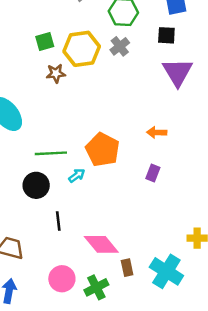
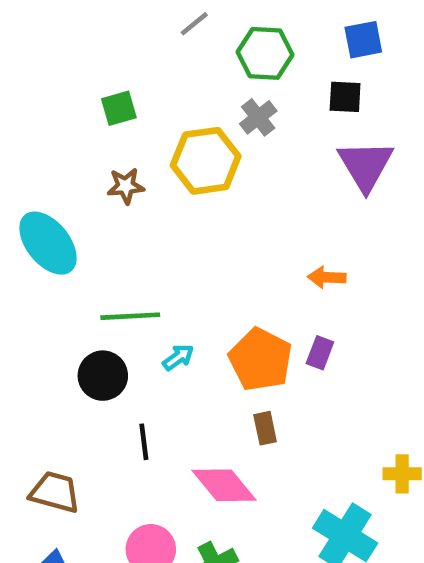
yellow hexagon: (82, 49) -> (206, 161), moved
brown star: (56, 73) -> (126, 186), moved
orange pentagon: (103, 150) -> (260, 360), moved
brown rectangle: (127, 268) -> (265, 428), moved

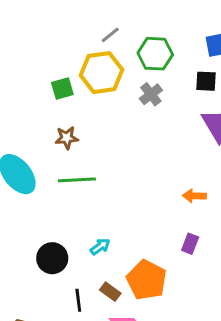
yellow hexagon: (206, 161) -> (102, 73), moved
green line: (130, 316) -> (77, 180), moved
orange pentagon: (260, 360) -> (147, 280), moved
brown rectangle: (265, 428) -> (110, 292), moved, turned -42

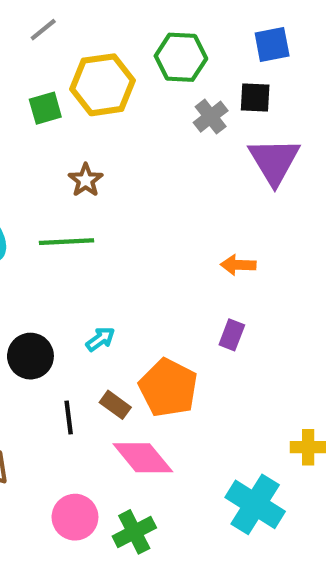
gray line: (110, 35) -> (43, 30), moved
gray cross: (151, 94) -> (211, 117), moved
brown star: (67, 138) -> (86, 180), moved, turned -30

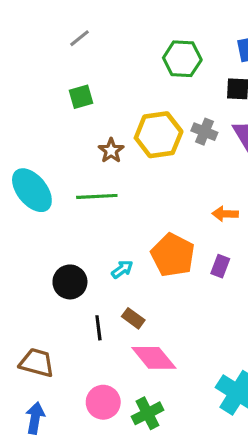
yellow hexagon: (103, 85) -> (159, 135), moved
gray cross: (211, 117) -> (204, 132), moved, turned -30
orange pentagon: (168, 388) -> (173, 255), moved

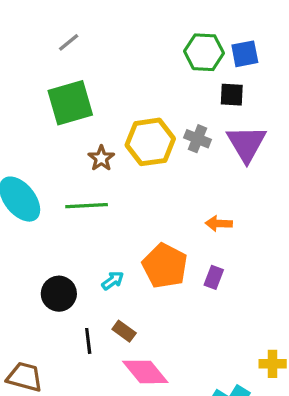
green hexagon: (182, 59) -> (204, 52), moved
green square: (81, 97) -> (70, 103), size x1.8

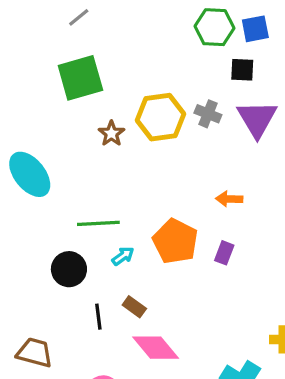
green line: (87, 206) -> (98, 223), moved

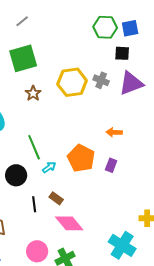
purple triangle: (257, 119) -> (131, 83), turned 40
brown star: (111, 133) -> (33, 93), moved
green line: (98, 223) -> (34, 147), turned 70

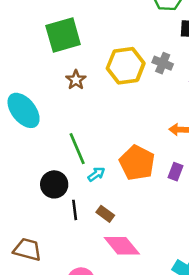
black line: (34, 204) -> (75, 210), moved

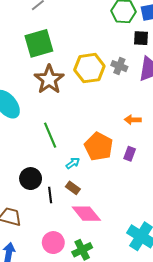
brown star: (76, 80) -> (49, 79), size x1.8
cyan arrow: (96, 174) -> (73, 163), moved
black circle: (54, 184) -> (31, 179), moved
black line: (75, 210) -> (50, 195), moved

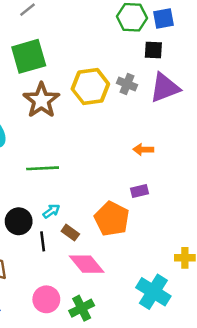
green line: (50, 135) -> (43, 168), turned -70
orange pentagon: (99, 147) -> (112, 219), moved
purple rectangle: (130, 154) -> (140, 191), turned 56
cyan arrow: (73, 163) -> (51, 211), moved

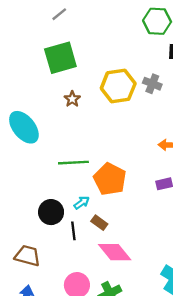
brown star: (41, 100) -> (72, 99), size x0.5
orange pentagon: (112, 219) -> (110, 179), moved

